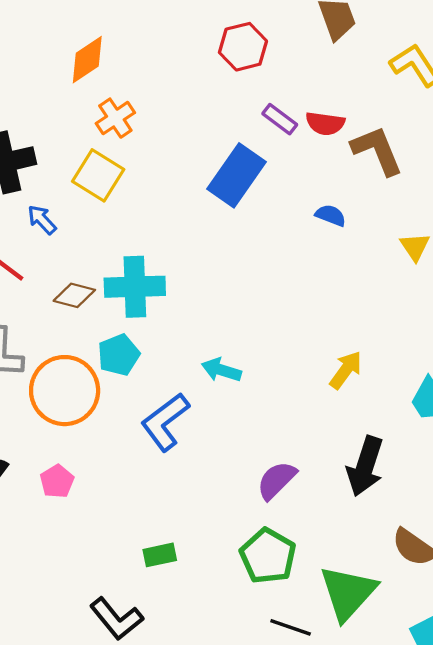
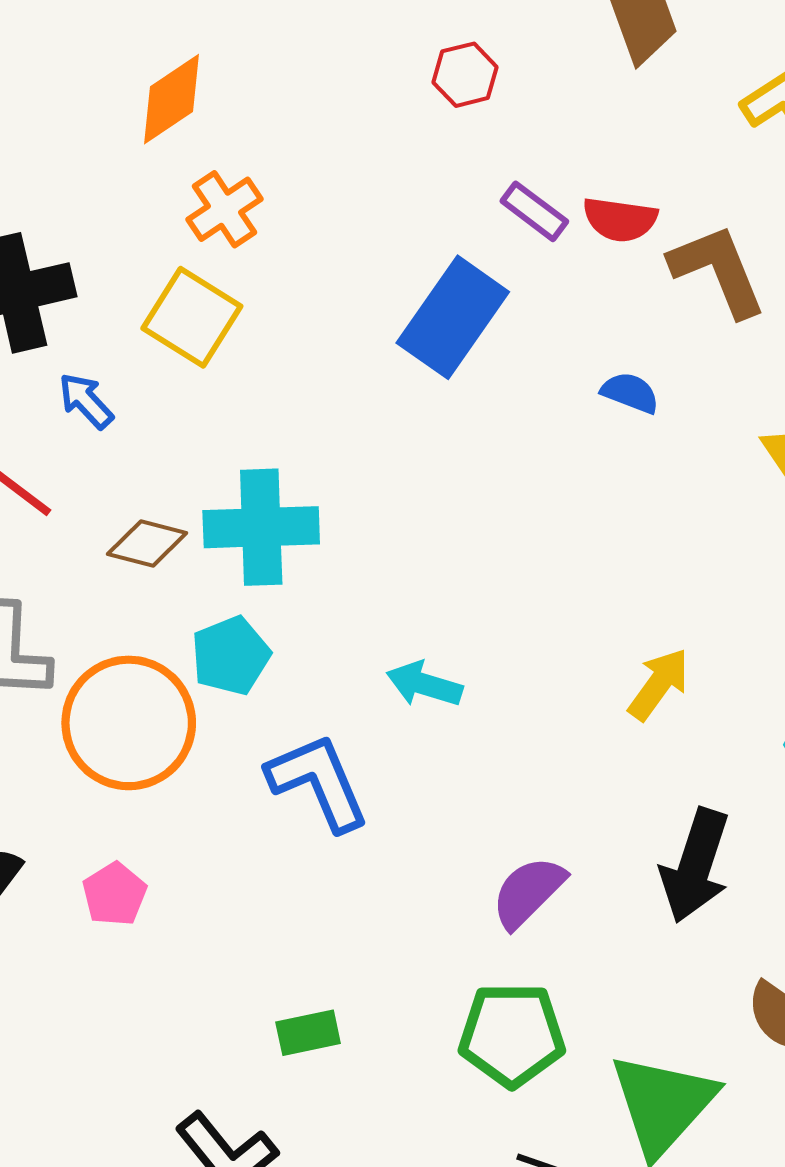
red hexagon: (243, 47) -> (465, 75), size x0.7
blue L-shape: (165, 422) -> (318, 782), turned 104
green pentagon: (268, 556) -> (512, 1035), turned -30

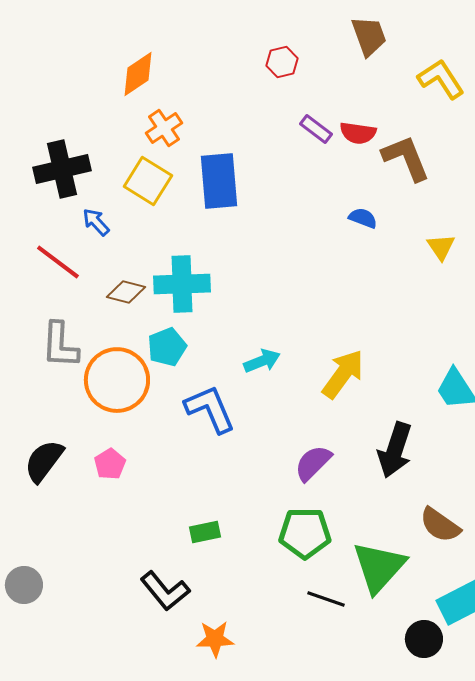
blue rectangle: (453, 317) -> (219, 181), moved, turned -40
cyan arrow: (424, 684) -> (262, 361), turned 141
yellow arrow: (659, 684) -> (343, 374), moved, size x1.4

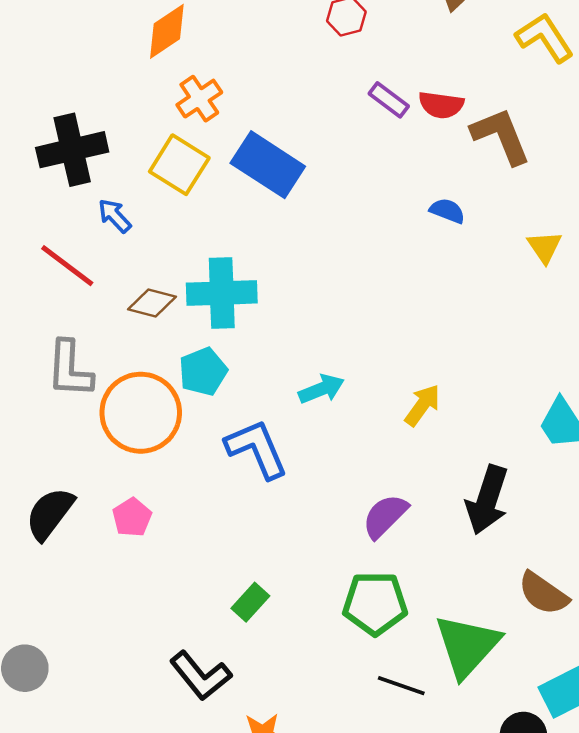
blue rectangle: (219, 181) -> (268, 165), turned -52
yellow arrow: (343, 374) -> (422, 405), size x0.7
green rectangle: (205, 532) -> (250, 602), turned -36

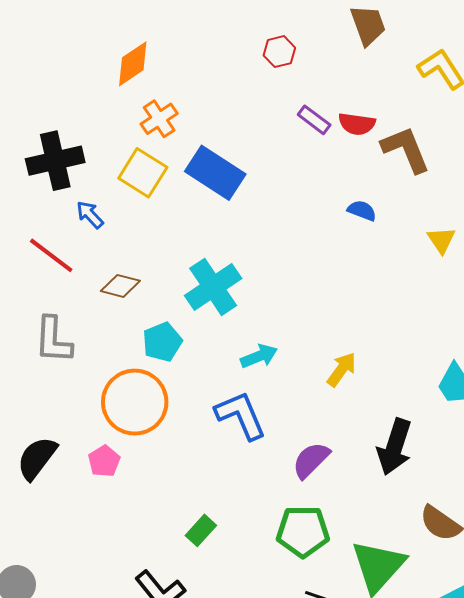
cyan cross: (222, 293) -> (213, 287), moved, turned -32
orange circle: (141, 413) -> (135, 402), moved
blue L-shape: (257, 449) -> (241, 415), moved

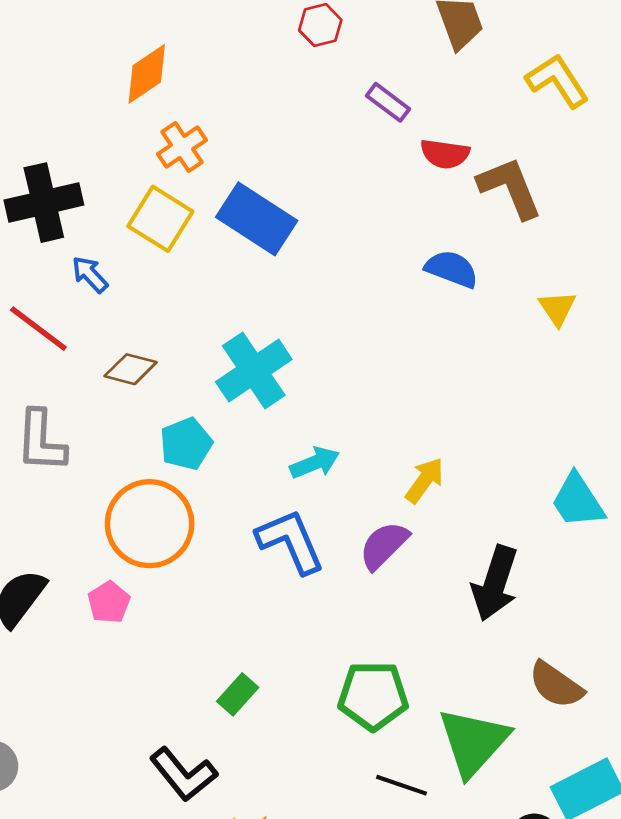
red hexagon: (279, 52) -> (320, 25), moved
purple rectangle: (314, 120) -> (388, 102), moved
blue semicircle: (362, 211) -> (452, 269), size x1.4
purple semicircle: (311, 460) -> (384, 545), moved

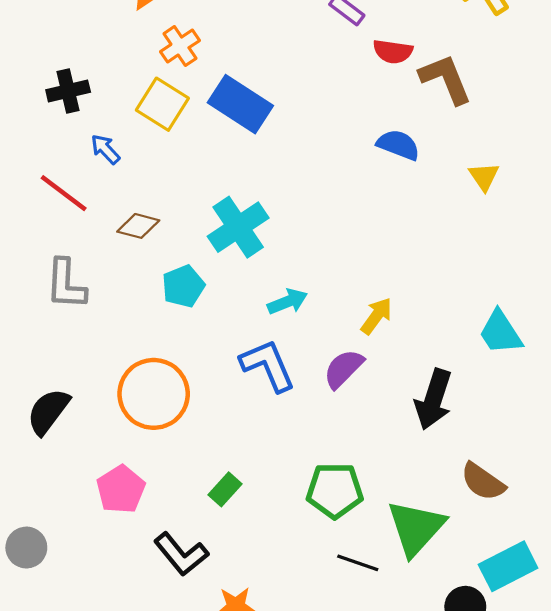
black cross: (44, 203) -> (68, 91), size x0.7
orange circle: (150, 524) -> (154, 394), moved
pink pentagon: (109, 602) -> (121, 489), moved, size x1.4

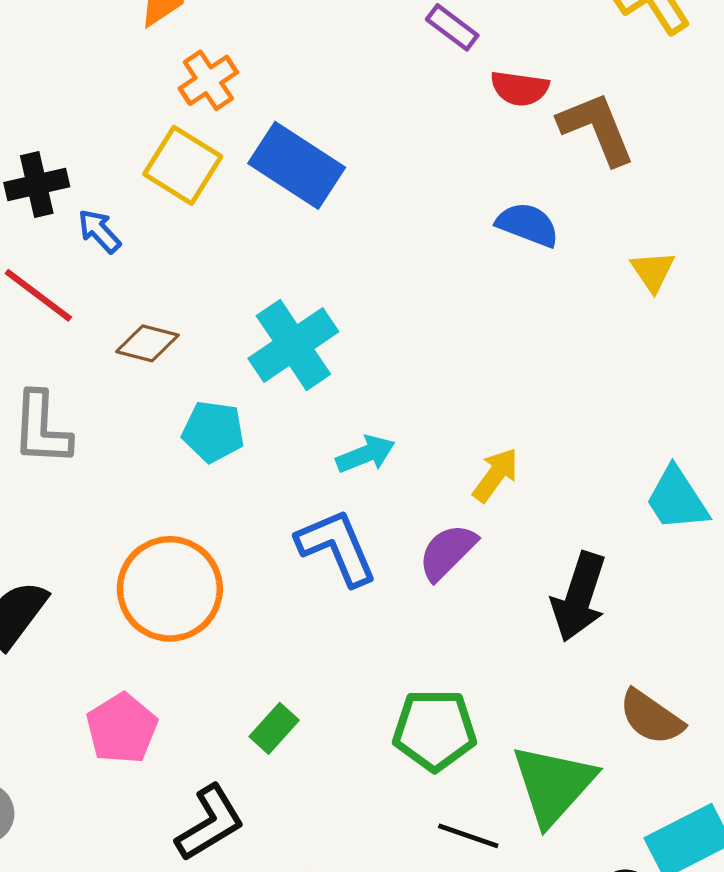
black cross: (68, 91) -> (37, 185), moved
cyan pentagon: (183, 286) -> (213, 432), turned 30
black L-shape: (181, 554) -> (210, 823), turned -82

